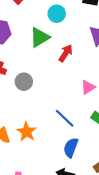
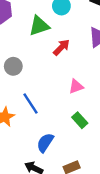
blue line: (65, 118) -> (31, 104), moved

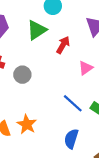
pink triangle: (76, 86) -> (86, 68), moved
blue line: (31, 104) -> (73, 103), moved

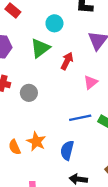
blue line: (73, 103) -> (80, 118), turned -50
blue semicircle: (71, 139) -> (67, 150), moved

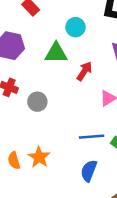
green triangle: (40, 48) -> (56, 53), turned 30
blue semicircle: (67, 150) -> (89, 171), moved

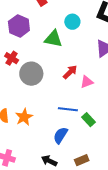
red arrow: (84, 71) -> (70, 72), moved
gray circle: (37, 102) -> (31, 74), size x1.5

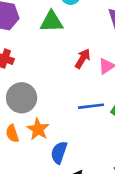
gray circle: (31, 74) -> (22, 98), moved
blue semicircle: (61, 135) -> (59, 153), moved

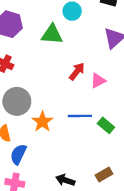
orange star: (38, 129) -> (42, 122), moved
blue semicircle: (59, 153) -> (18, 154), moved

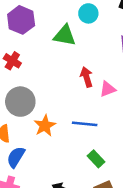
red arrow: (77, 71) -> (87, 77), turned -60
green rectangle: (106, 125) -> (96, 159), moved

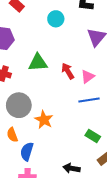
green triangle: (65, 35) -> (38, 62), moved
blue line: (85, 124) -> (89, 100), moved

